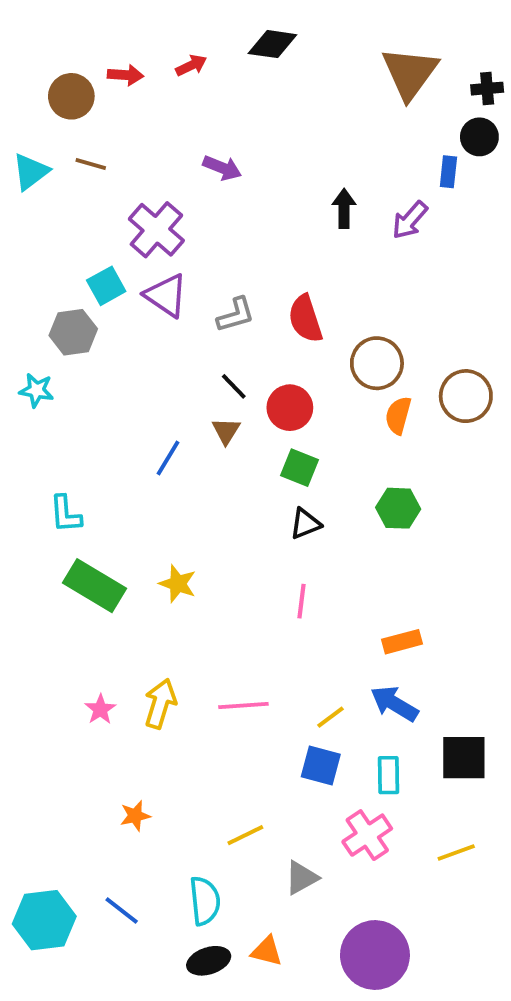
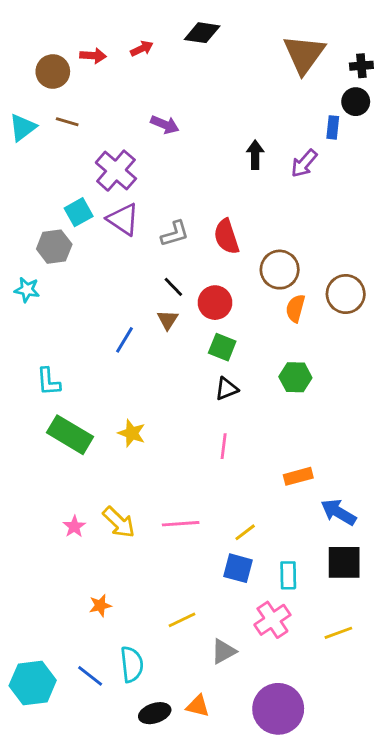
yellow arrow: (160, 704) -> (119, 522), turned 117
blue arrow: (394, 704) -> (338, 512), moved
cyan semicircle: (205, 901) -> (132, 664), moved

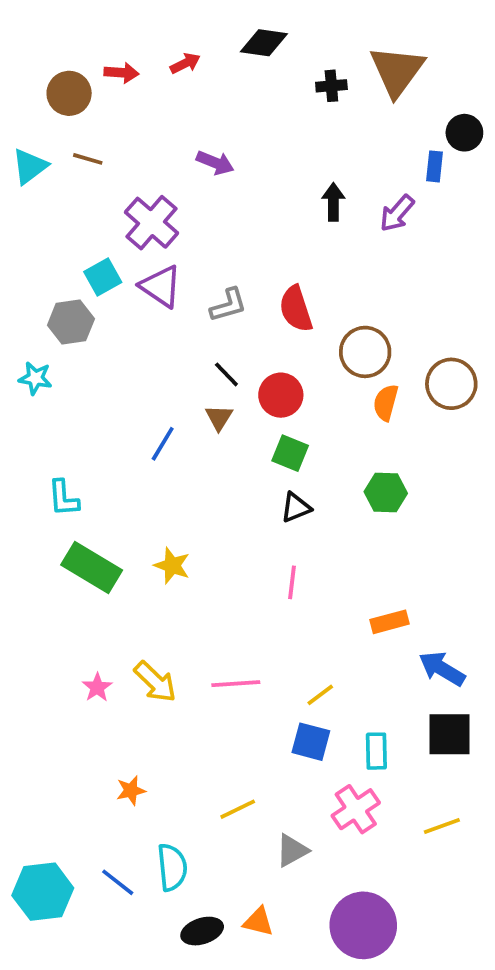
black cross: (361, 66) -> (331, 86), moved

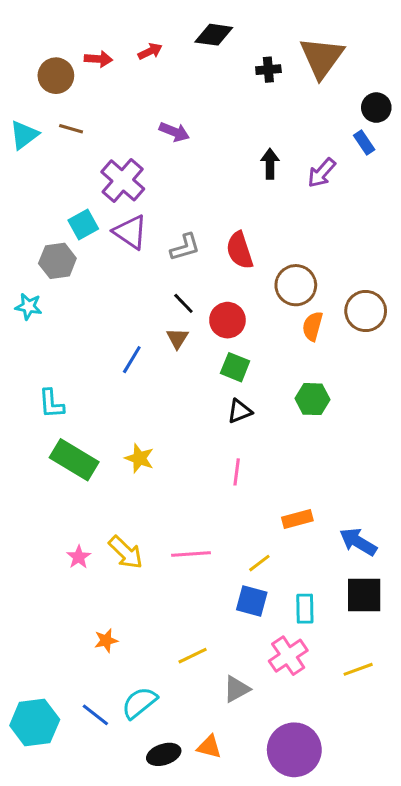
blue rectangle: (434, 166) -> (364, 142), moved, turned -40
orange rectangle: (389, 622) -> (297, 519), moved
cyan semicircle: (172, 867) -> (139, 703), turned -123

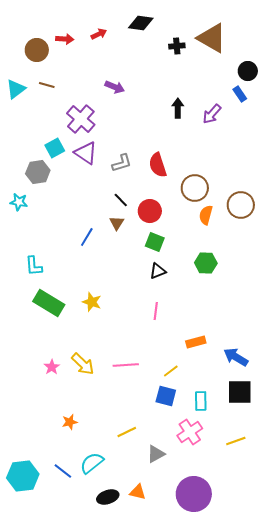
brown triangle: (322, 57) -> (212, 38), turned -36

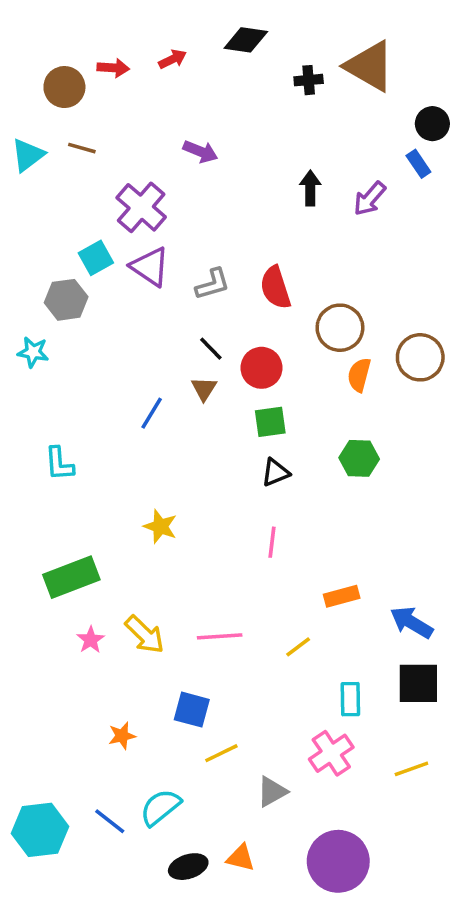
green square: (155, 242) -> (270, 422), turned -30
green rectangle: (49, 303) -> (71, 577), moved, turned -52
blue square: (166, 396) -> (192, 710), moved

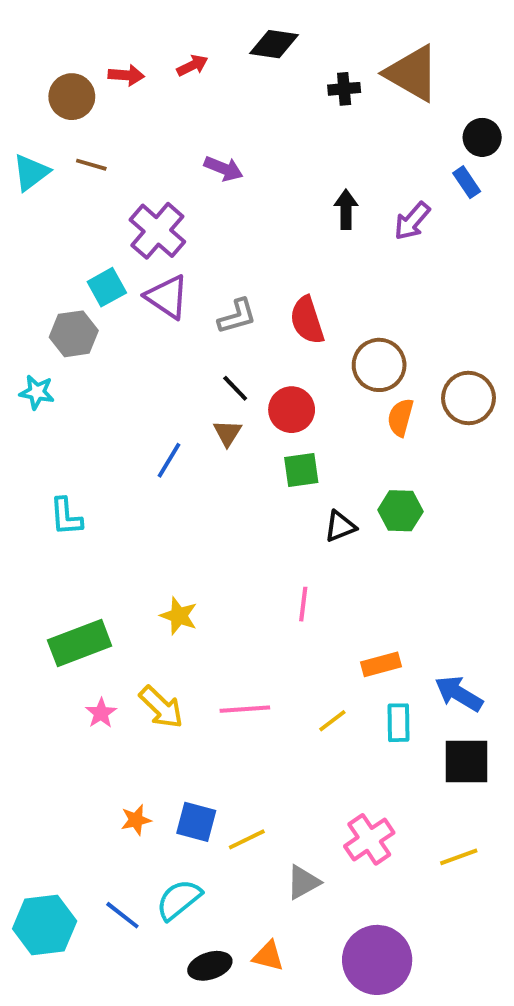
black triangle: (275, 472) -> (340, 526), moved
yellow star: (160, 526) -> (179, 616), moved
cyan rectangle: (350, 699) -> (399, 723), moved
blue square: (192, 710) -> (196, 822), moved

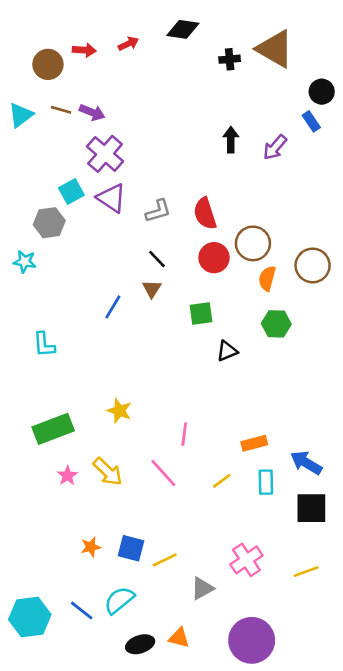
purple arrow: (223, 169) -> (92, 112), moved
red circle: (292, 410) -> (214, 258), moved
green hexagon: (400, 511) -> (276, 324), moved
pink line: (303, 604) -> (184, 434), moved
pink line: (245, 709) -> (163, 473), turned 52

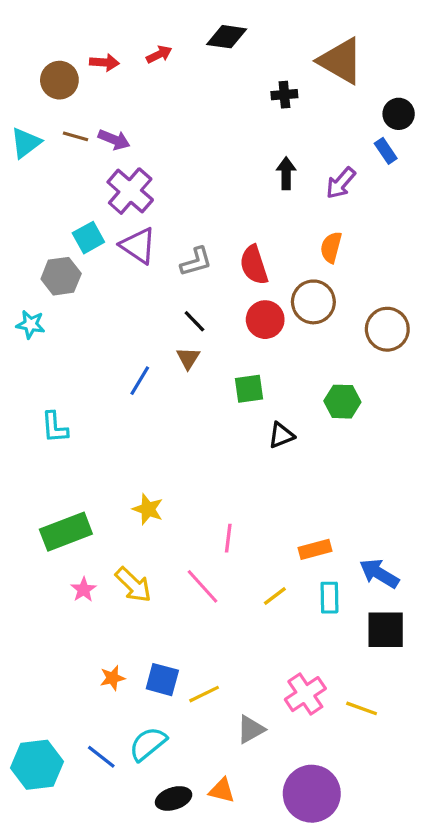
black cross: (230, 59) -> (284, 95), moved
orange semicircle: (267, 278) -> (331, 247), moved
yellow line: (306, 572) -> (362, 708), moved, turned 40

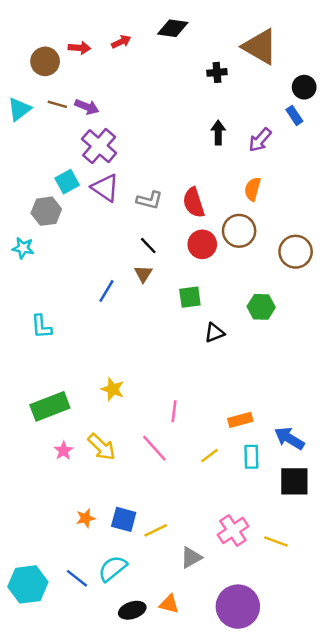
gray L-shape: (196, 262) -> (149, 200), turned 30

